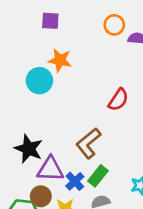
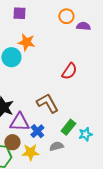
brown L-shape: (88, 143) -> (47, 103), turned 100
green rectangle: (98, 176) -> (68, 127), moved

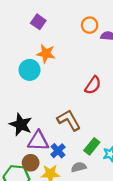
purple square: (19, 13) -> (38, 22), turned 32

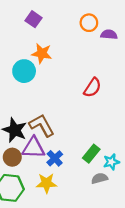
brown L-shape: (69, 120) -> (42, 125), moved
brown circle: (31, 163) -> (12, 157), moved
gray semicircle: (79, 167) -> (100, 178), moved

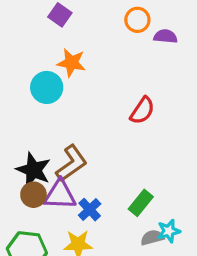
brown L-shape: (42, 125) -> (71, 163), turned 84
brown circle: (12, 157) -> (33, 195), moved
cyan star: (111, 162) -> (169, 231), moved

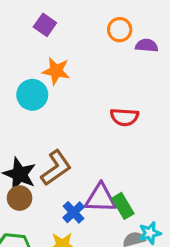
red semicircle: (142, 111) -> (124, 117), turned 60
purple triangle: (60, 195) -> (101, 198), moved
green rectangle: (141, 203) -> (123, 206), turned -70

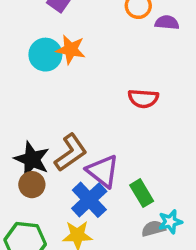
cyan circle: (32, 95) -> (45, 55), moved
purple triangle: (101, 198) -> (103, 171), moved, turned 36
blue cross: (74, 212) -> (89, 200), size x1.5

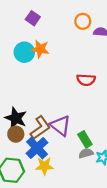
brown L-shape: (71, 153) -> (40, 128), moved
blue cross: (89, 200) -> (37, 148), moved
gray semicircle: (153, 228) -> (86, 153), moved

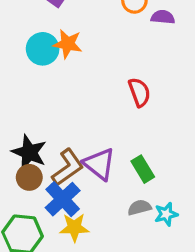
red semicircle: (86, 80) -> (139, 92), turned -114
green rectangle: (85, 139) -> (143, 169), moved

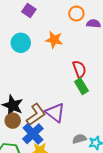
orange star: (68, 44) -> (54, 40), moved
green rectangle: (143, 169) -> (81, 86), moved

